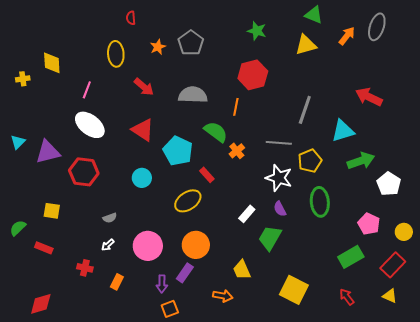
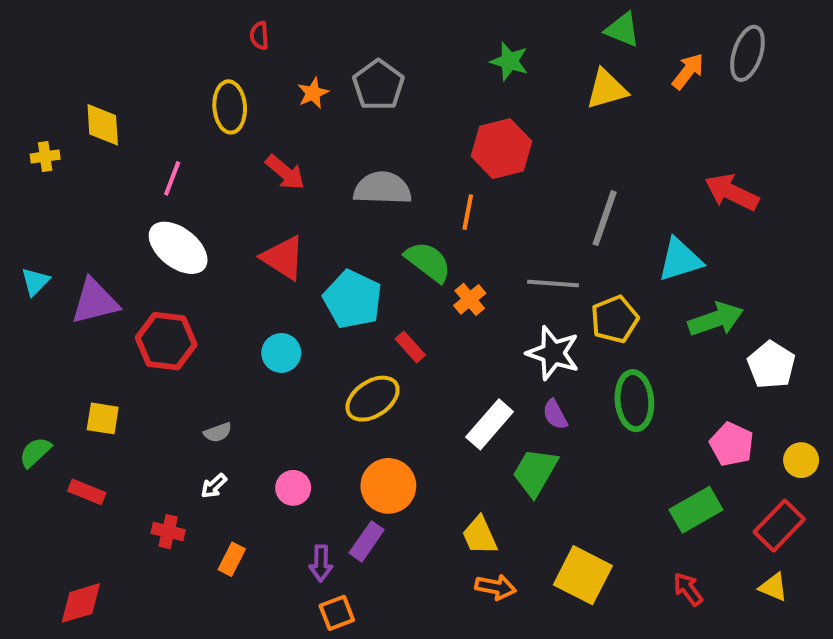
white rectangle: (247, 214) -> (490, 424), size x1.4
pink circle: (148, 246) -> (293, 488), size x0.6
orange arrow: (223, 296) -> (496, 587), moved

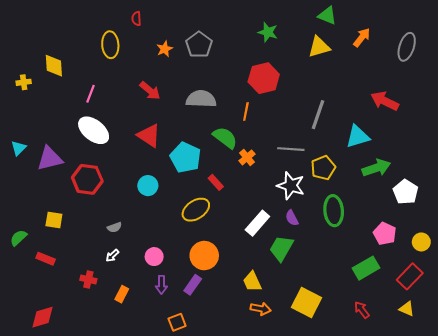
gray ellipse: (748, 53) -> (407, 47), moved
yellow ellipse: (230, 107) -> (110, 45), moved
purple arrow: (321, 563) -> (161, 285), moved

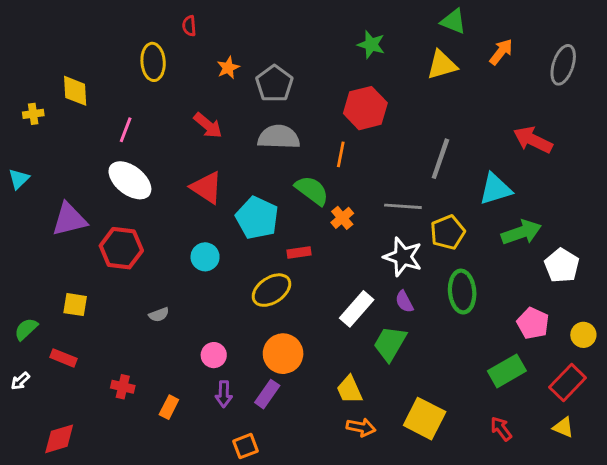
gray pentagon: (199, 45) -> (274, 84), moved
cyan triangle: (18, 148) -> (19, 179), moved
red rectangle: (216, 182) -> (299, 253), turned -56
white arrow: (112, 256) -> (20, 381), moved

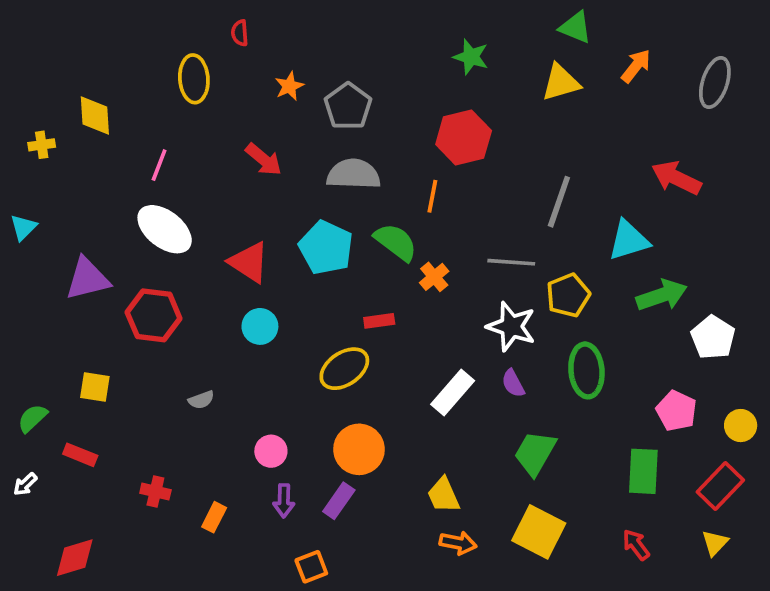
red triangle: (206, 188) -> (249, 262), moved
cyan pentagon: (257, 218) -> (326, 248), moved
green trapezoid: (390, 344) -> (535, 453), moved
green rectangle: (507, 371) -> (643, 471), turned -57
yellow triangle: (563, 427) -> (715, 543), turned 50

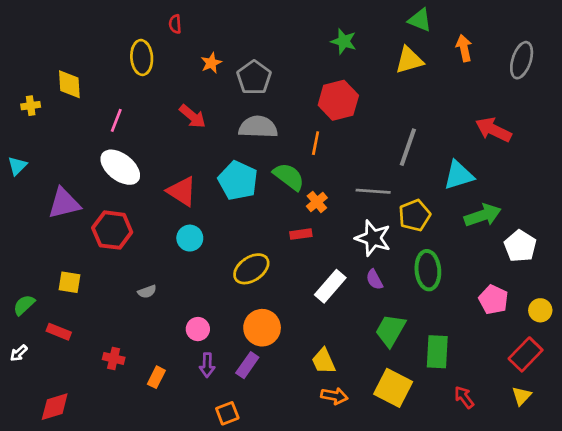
orange arrow: (636, 66) -> (464, 48), turned -50
red rectangle: (379, 321) -> (301, 234), moved
green rectangle: (643, 471) -> (437, 352), moved

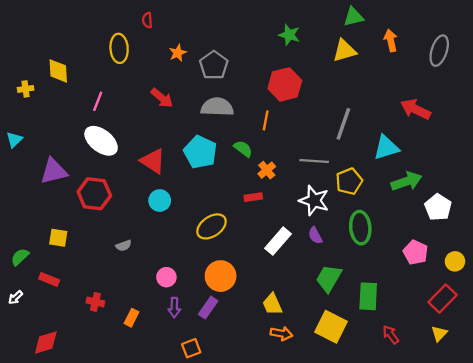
green triangle: (420, 20) -> (354, 17), turned -35
green semicircle: (289, 177) -> (243, 149), size x0.7

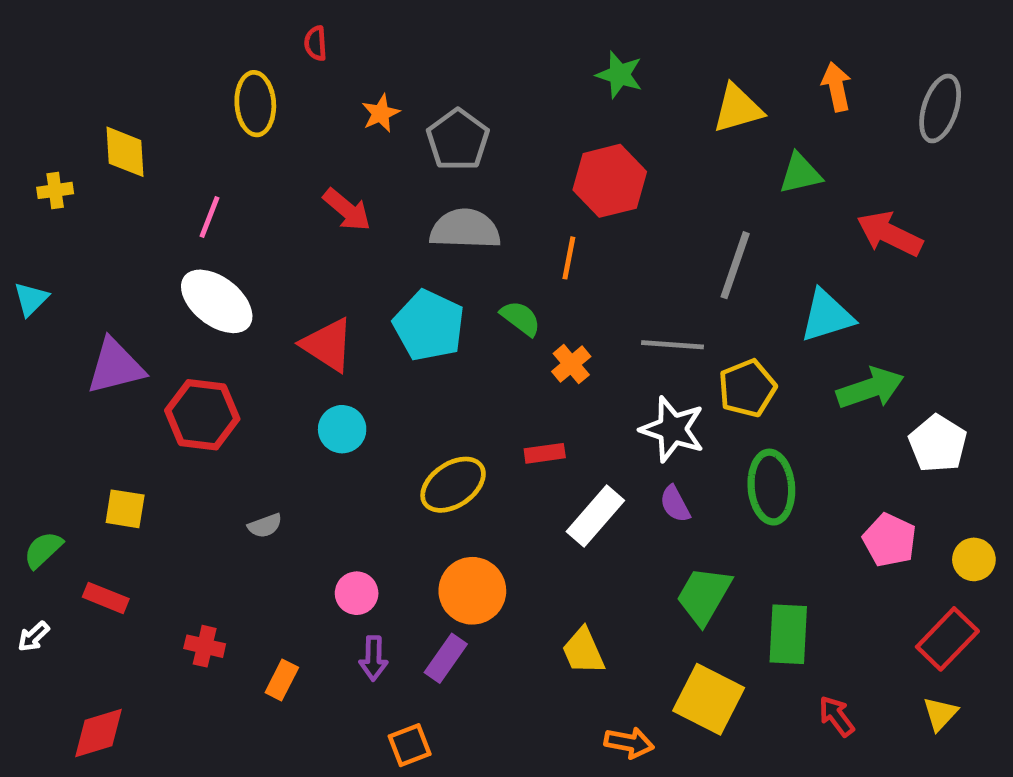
green triangle: (354, 17) -> (800, 174), moved
red rectangle: (253, 197) -> (545, 453), moved
orange arrow: (281, 334) -> (629, 743), moved

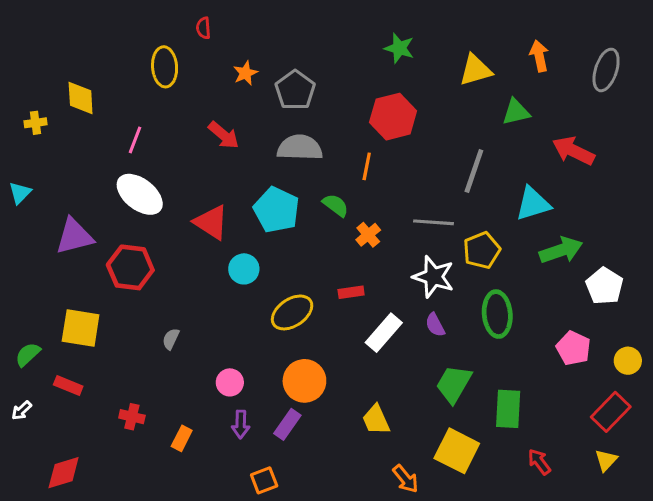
cyan circle: (342, 429) -> (244, 269), moved
yellow square: (125, 509) -> (81, 328), size x1.5
gray semicircle: (265, 526) -> (171, 339), turned 135
orange arrow: (629, 743) -> (406, 479), turned 40

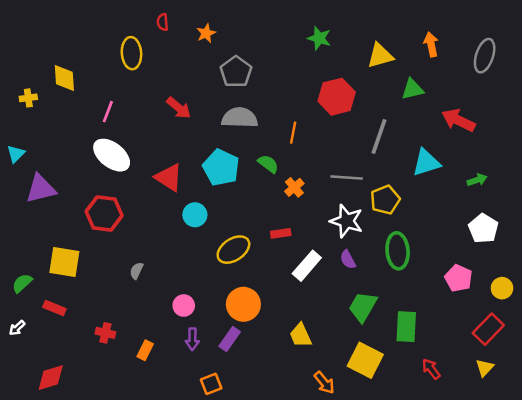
orange star: (245, 73) -> (206, 33), moved
red hexagon: (393, 117) -> (337, 97), moved
purple triangle: (74, 236) -> (41, 189), moved
green arrow: (561, 250) -> (477, 180), moved, size x0.6

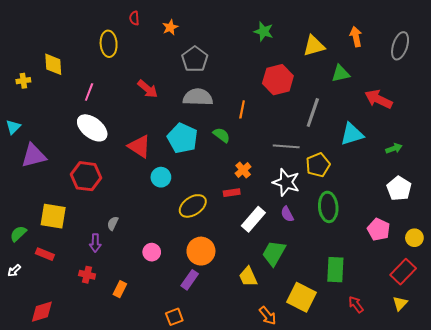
orange cross: (294, 187) -> (243, 170), moved
green trapezoid: (363, 307) -> (274, 253), moved
purple arrow: (192, 339) -> (95, 243), moved

